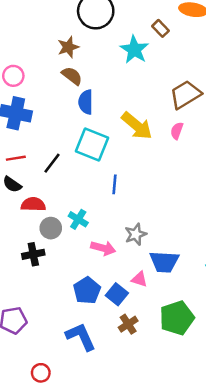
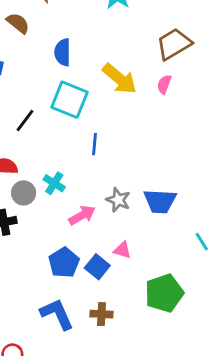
brown semicircle: (72, 76) -> (18, 23), moved
gray star: (136, 234) -> (118, 200), turned -30
pink arrow: (103, 248) -> (82, 215), turned -45
blue trapezoid: (164, 262) -> (160, 201), moved
brown cross: (128, 324) -> (102, 314), moved, turned 36

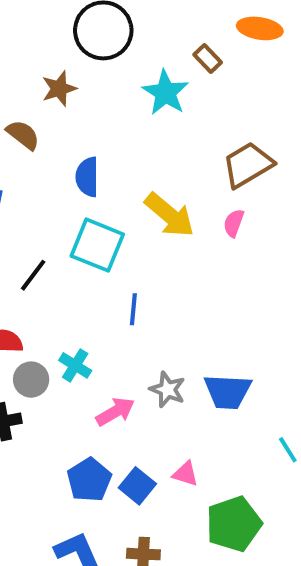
pink triangle: (122, 250) -> (186, 474), moved

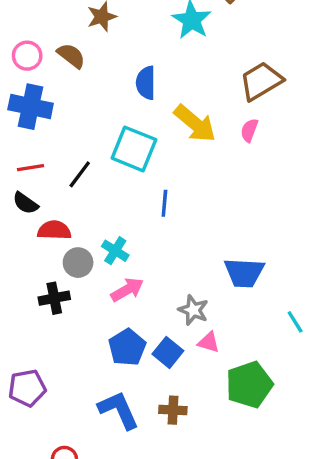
blue semicircle: (87, 177) -> (146, 83), moved
gray star: (167, 390) -> (193, 310), moved
pink arrow: (115, 412) -> (127, 290), moved

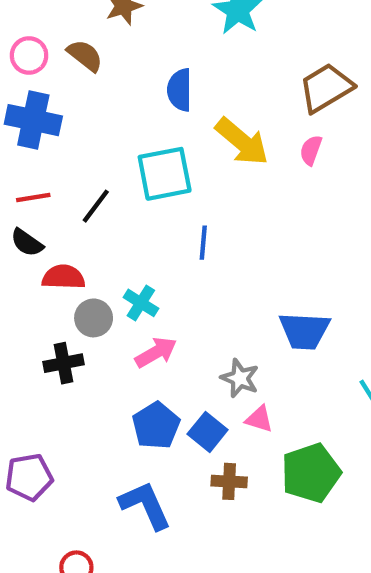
cyan square: (134, 149) -> (165, 174), turned -33
brown cross: (173, 410) -> (229, 481), moved

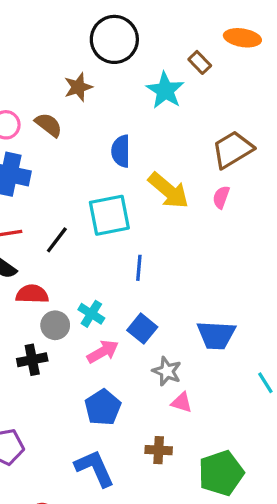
blue square: (208, 432) -> (142, 329), moved
green pentagon: (311, 473) -> (221, 473), moved

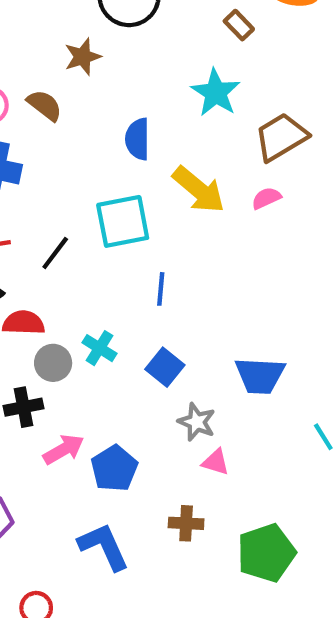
cyan star: (165, 90) -> (216, 93), moved
pink semicircle: (221, 197) -> (266, 198), turned 45
pink arrow: (103, 352) -> (64, 449), moved

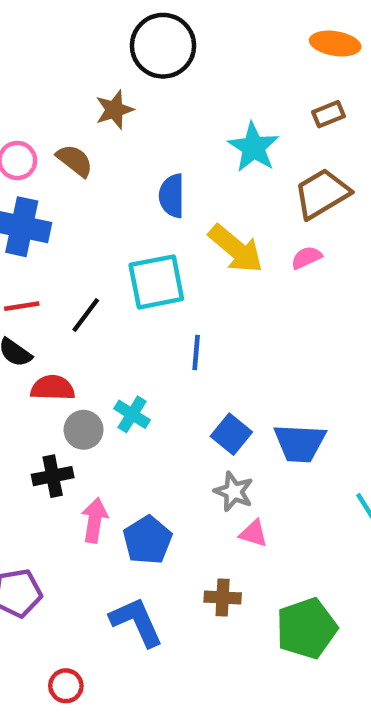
brown rectangle: (239, 25) -> (329, 114), moved, turned -68
blue square: (165, 367) -> (231, 434), moved
pink arrow: (64, 449) -> (95, 520), turned -51

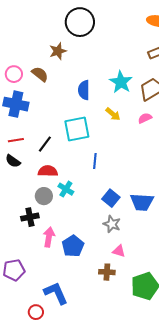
cyan star: (253, 147) -> (121, 82), moved
yellow arrow: (236, 249) -> (113, 114), size x0.6
red semicircle: (53, 388) -> (48, 171), moved
pink triangle: (253, 533) -> (119, 251), moved
blue L-shape: (137, 622) -> (56, 293), moved

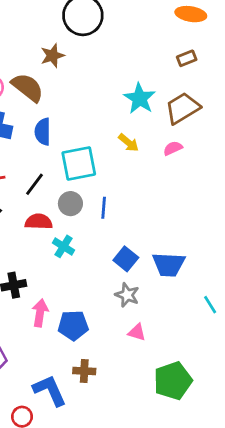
brown semicircle: (40, 74) -> (28, 87), size x1.4
blue semicircle: (84, 90) -> (43, 132), moved
gray circle: (44, 196) -> (70, 204), moved
blue pentagon: (73, 246) -> (73, 325), turned 30
brown cross: (107, 272) -> (84, 371), moved

